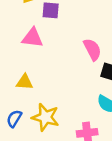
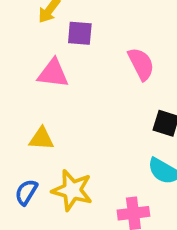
pink semicircle: (92, 49) -> (141, 64), moved

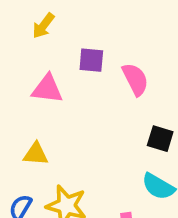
purple square: (80, 33) -> (91, 60), moved

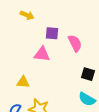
yellow arrow: (43, 26) -> (27, 15), turned -104
pink triangle: (47, 89) -> (42, 54), moved

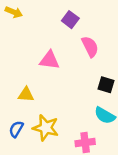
yellow arrow: (27, 15) -> (14, 12), moved
purple square: (52, 33) -> (70, 20), moved, turned 32

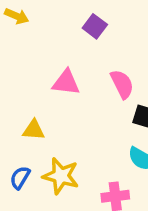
pink semicircle: (90, 47) -> (122, 84), moved

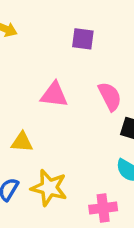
purple square: (95, 26) -> (83, 39), turned -30

